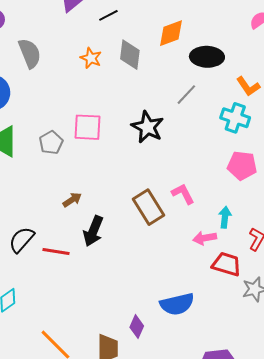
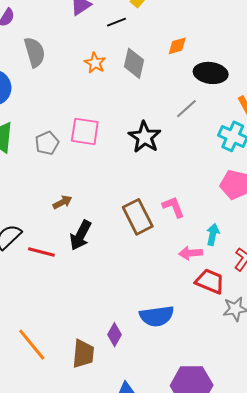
orange diamond: (171, 33) -> (177, 46), size x0.7

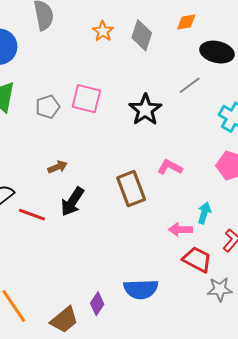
pink L-shape: (173, 207) -> (170, 167), moved, turned -45
brown trapezoid: (83, 354) -> (64, 320), turned 40

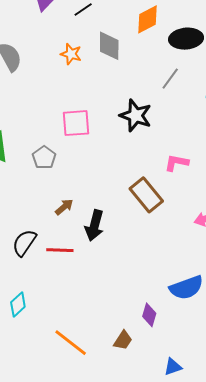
orange diamond: (186, 22) -> (148, 19), size x1.4
gray pentagon: (48, 107) -> (44, 158), moved
brown arrow: (58, 167) -> (64, 207), moved
brown trapezoid: (64, 320) -> (123, 340), size x0.7

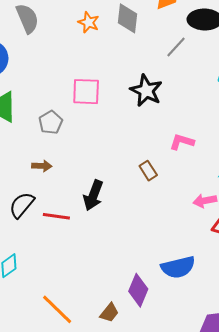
gray line: (170, 79) -> (176, 47), moved
brown rectangle: (146, 195) -> (148, 171), size x0.6
brown arrow: (64, 207) -> (42, 166), moved, turned 36
purple diamond: (149, 315) -> (138, 290), size x1.4

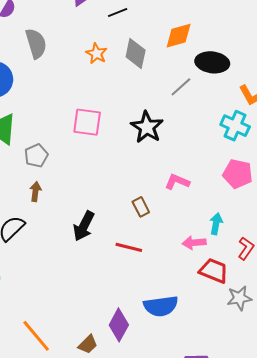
gray pentagon: (51, 122) -> (36, 156), moved
brown arrow: (42, 166) -> (35, 192), turned -90
red line: (56, 216) -> (129, 247), moved

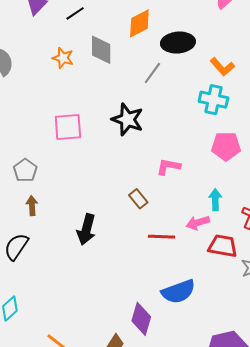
red line: (129, 247) -> (161, 237), moved

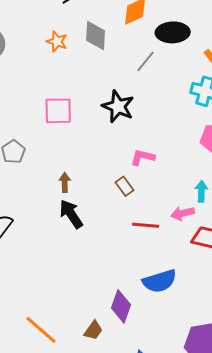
pink L-shape: (168, 167) -> (143, 157), moved
brown arrow: (32, 206) -> (65, 182), moved
black arrow: (86, 229) -> (71, 214), turned 128

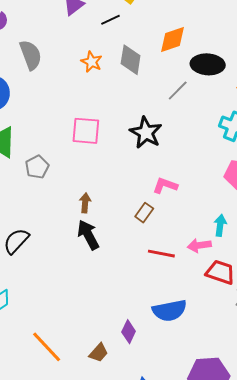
brown rectangle: (124, 186) -> (144, 213), turned 66
purple diamond: (121, 306) -> (129, 332), size x0.7

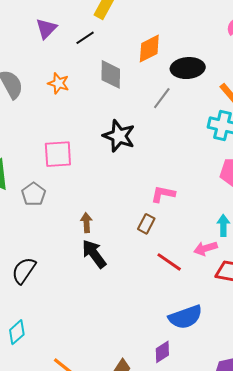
orange star: (92, 62) -> (58, 83), moved
pink square: (86, 131) -> (58, 154), moved
black star: (146, 133) -> (119, 136), moved
red line: (161, 254) -> (169, 262), turned 32
purple diamond: (129, 332) -> (162, 352), moved, turned 40

